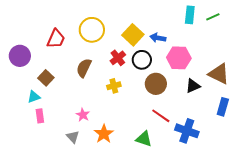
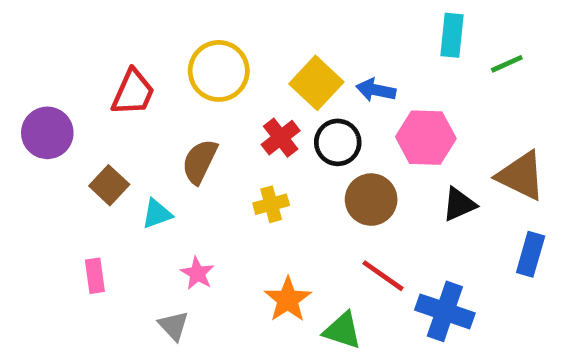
green line: (213, 17) -> (507, 64), moved
cyan triangle: (34, 97) -> (157, 214), moved
orange star: (104, 134) -> (288, 300), moved

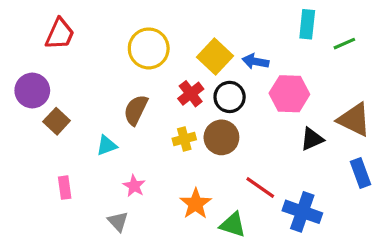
red trapezoid: (133, 92) -> (60, 34), moved
brown square: (109, 185) -> (57, 121), moved
brown circle: (371, 200) -> (221, 137), moved
blue rectangle: (531, 254) -> (361, 173), turned -36

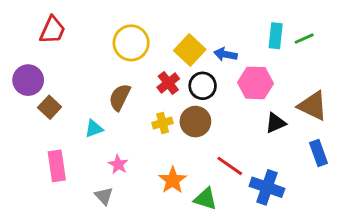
cyan rectangle: (307, 24) -> (276, 36), moved
pink rectangle: (65, 188) -> (57, 166), size x1.5

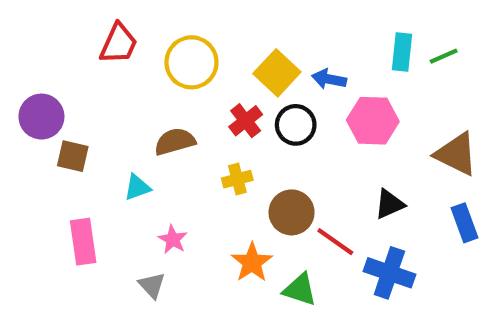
red trapezoid: (52, 30) -> (119, 44), moved
brown semicircle: (120, 97) -> (175, 142), turned 48
brown square: (50, 107) -> (73, 156), turned -30
brown circle: (195, 122) -> (292, 212), moved
black triangle: (276, 123) -> (389, 204), moved

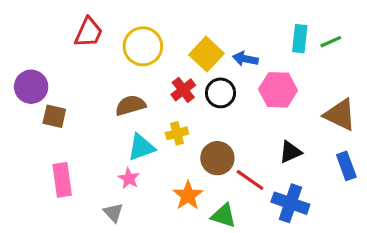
cyan triangle: (137, 187) -> (141, 147), moved, size x1.4

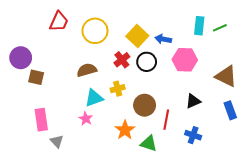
red line: (250, 180) -> (166, 120), turned 66
blue cross: (290, 203) -> (193, 135), size x0.7
gray triangle: (113, 213) -> (57, 141), moved

